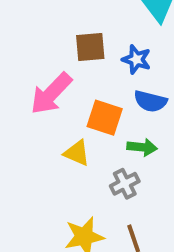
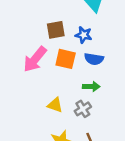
orange square: (105, 118) -> (66, 59), moved
yellow triangle: (77, 153) -> (55, 105), moved

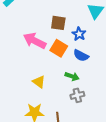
pink arrow: (35, 59) -> (35, 41), turned 60
gray cross: (83, 109) -> (77, 95), moved

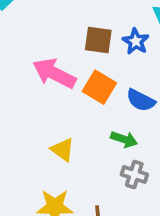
blue star: (79, 34) -> (136, 41), moved
gray cross: (77, 95) -> (134, 174), turned 32

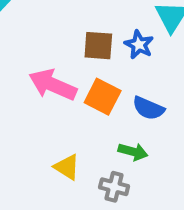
gray cross: (134, 174) -> (114, 187), moved

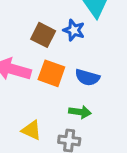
brown square: (98, 46) -> (43, 35), turned 30

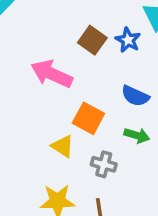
orange square: (51, 73) -> (88, 118), moved
green arrow: (80, 112) -> (137, 135), moved

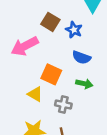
blue star: (128, 40) -> (74, 30), moved
pink arrow: (52, 74) -> (25, 46), turned -48

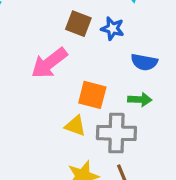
blue semicircle: (81, 57) -> (144, 62), moved
gray cross: (63, 105) -> (116, 133), size x1.6

